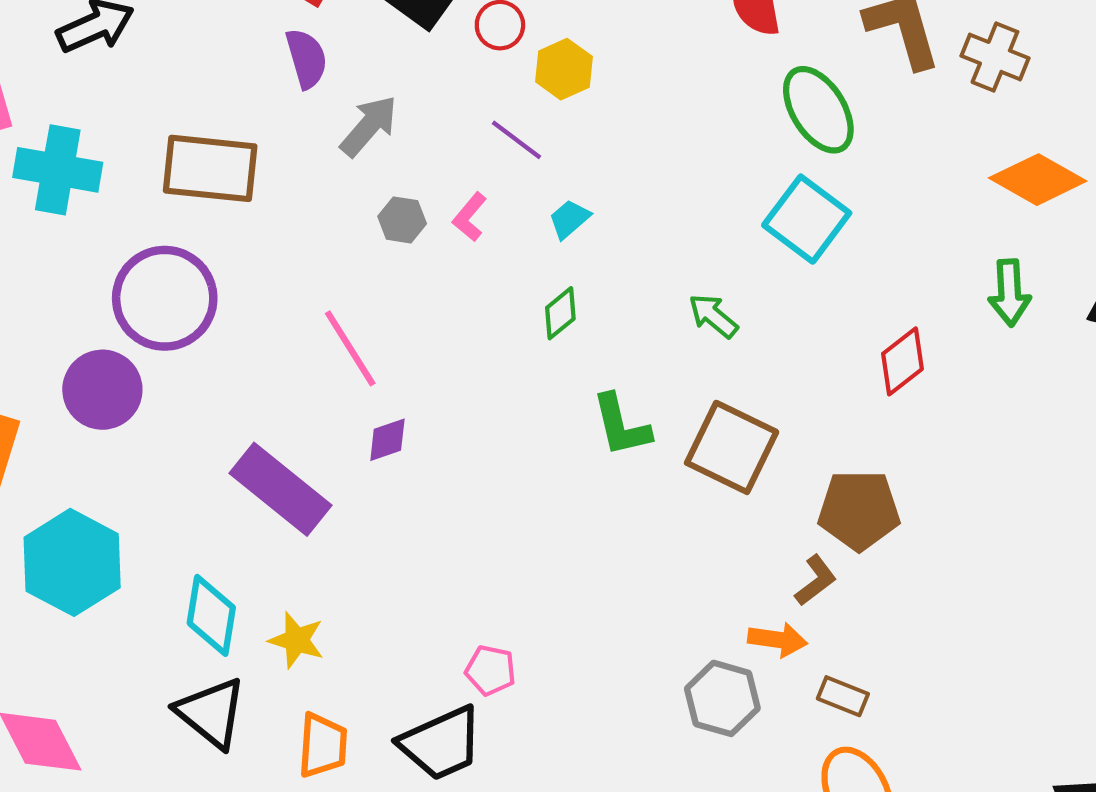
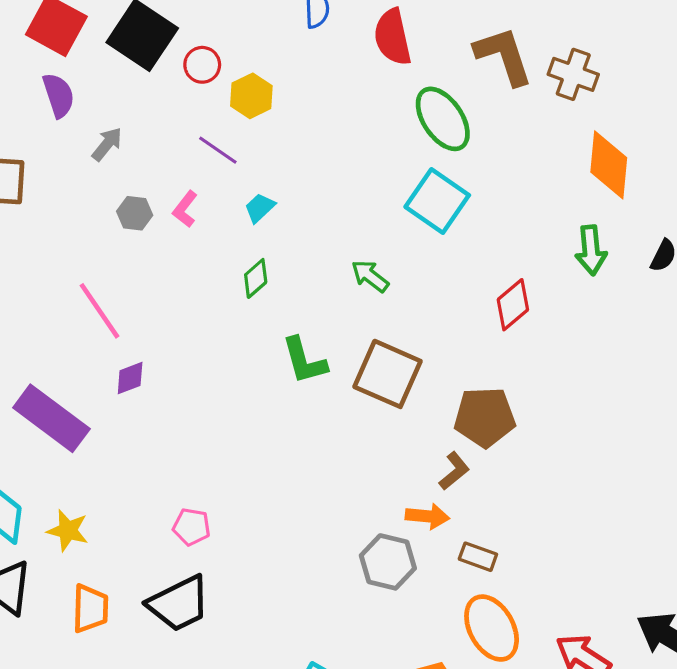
gray arrow: (369, 126) -> (107, 144), size x0.7
orange diamond: (1038, 180) -> (609, 165), turned 68
pink pentagon: (490, 670) -> (192, 527), moved

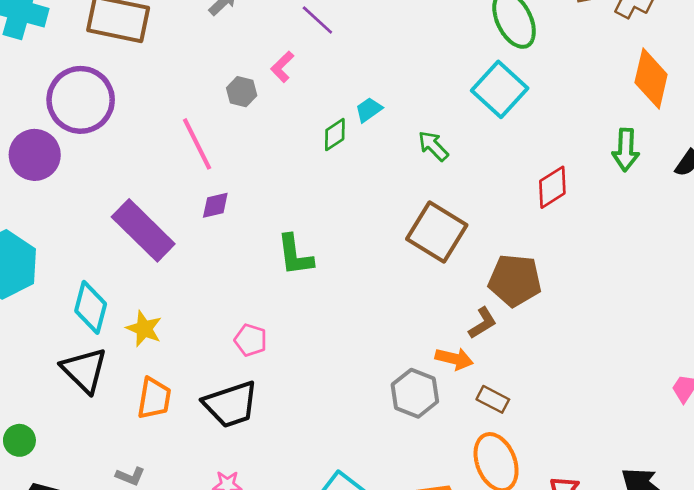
cyan trapezoid: (260, 208) -> (369, 110), moved
gray hexagon: (135, 213) -> (242, 92), moved
green L-shape: (304, 361) -> (295, 255), moved

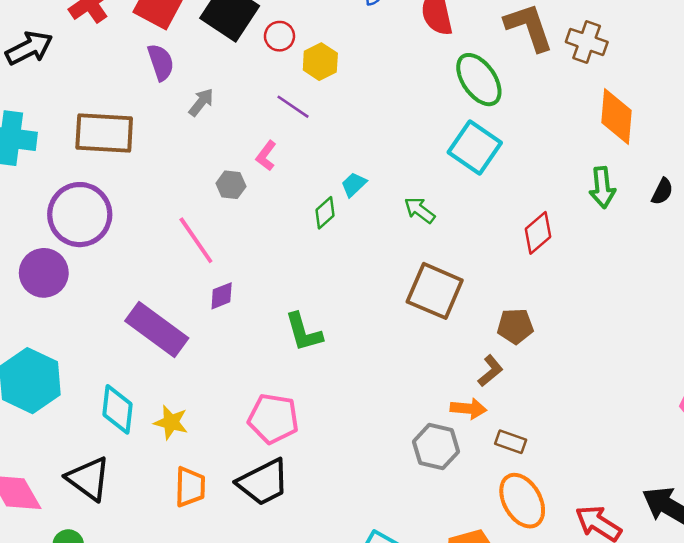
brown pentagon: (515, 280) -> (515, 326), size x0.7
pink pentagon: (251, 340) -> (273, 419), size x1.6
black triangle: (84, 370) -> (88, 479), moved

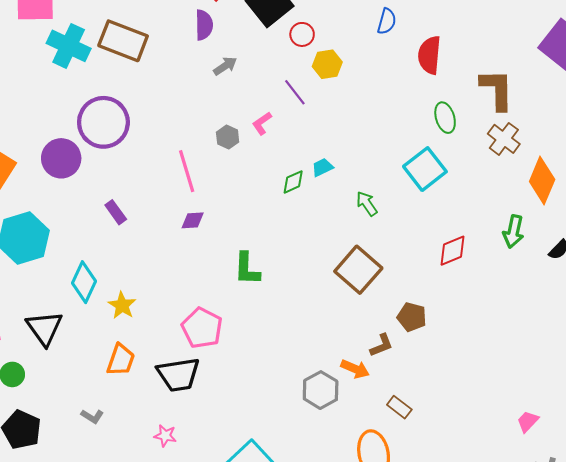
brown cross: (587, 42) -> (504, 139), moved
green ellipse: (479, 80) -> (445, 118), size x0.7
brown rectangle: (104, 133) -> (123, 41), moved
purple rectangle: (157, 330) -> (116, 212), moved, size x0.5
brown rectangle: (511, 442) -> (399, 407), moved

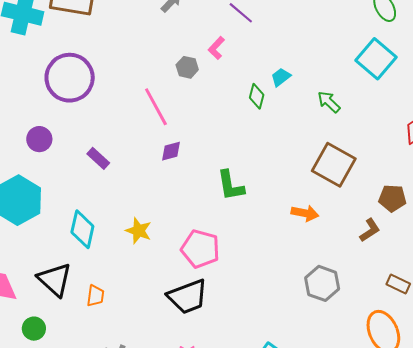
purple circle: (61, 158) -> (39, 139), moved, size x0.7
green diamond: (293, 182) -> (257, 96), turned -40
yellow star: (122, 305) -> (139, 231), moved
orange trapezoid: (121, 360) -> (95, 296), moved, size x0.7
orange arrow: (355, 369) -> (305, 213), moved

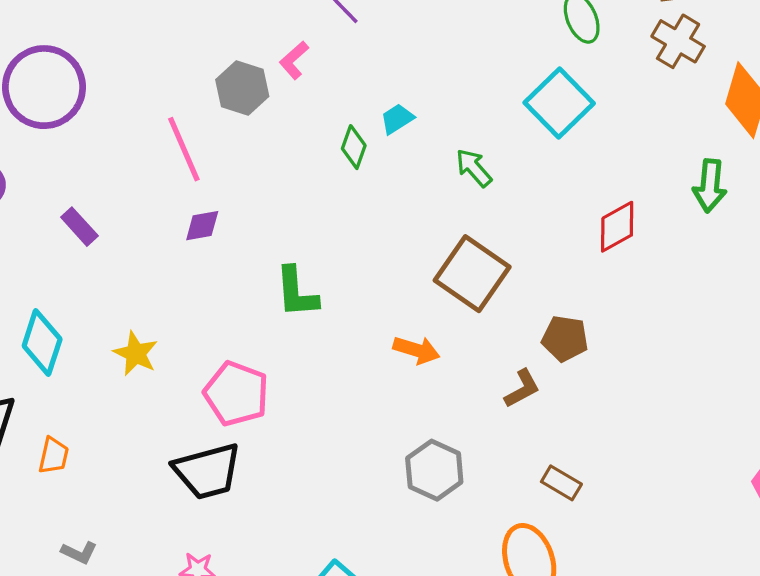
gray hexagon: (187, 67) -> (242, 88), size x1.4

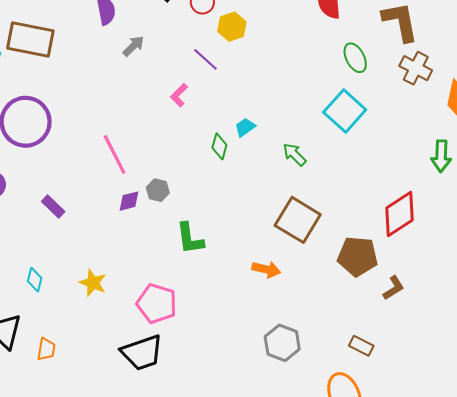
gray hexagon: (242, 88) -> (158, 190), moved, size x0.7
red diamond: (617, 227) -> (400, 214), moved, size x1.4
brown pentagon: (565, 339) -> (358, 256), size x1.4
cyan diamond: (42, 342) -> (35, 280), size x0.6
brown L-shape: (522, 389) -> (394, 288), moved

